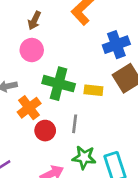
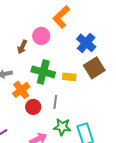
brown arrow: (34, 20) -> (22, 47), moved
blue cross: (116, 45) -> (86, 43), turned -30
pink circle: (32, 50) -> (41, 36), moved

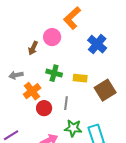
brown square: (94, 68) -> (105, 90), moved
green cross: (43, 72) -> (54, 73), size x0.7

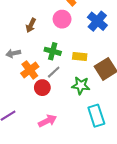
pink circle: (52, 37) -> (62, 19), moved
gray line: (66, 103) -> (54, 72), moved, turned 40
green star: (73, 128) -> (81, 86), moved

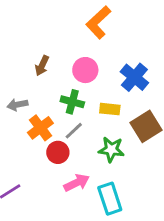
pink circle: (62, 19) -> (85, 70), moved
blue cross: (97, 21) -> (134, 77), moved
cyan rectangle: (96, 116) -> (110, 199), moved
pink arrow: (47, 121) -> (77, 183), moved

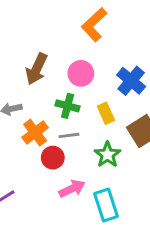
brown arrow: (42, 66) -> (37, 69), size x1.5
yellow rectangle: (110, 109) -> (106, 113), turned 60
gray line: (74, 131) -> (69, 135), turned 36
green star: (111, 149) -> (107, 155), turned 30

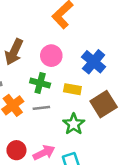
yellow rectangle: (106, 113) -> (72, 89), turned -56
red circle: (53, 158) -> (16, 150), moved

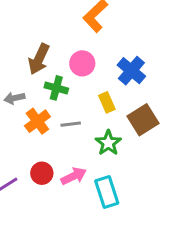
green cross: (40, 83) -> (56, 88), moved
yellow rectangle: (72, 89) -> (107, 102), turned 56

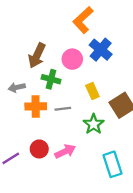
blue cross: (131, 71) -> (101, 50), moved
orange cross: (37, 121) -> (36, 106), turned 36
cyan rectangle: (107, 192) -> (113, 164), moved

